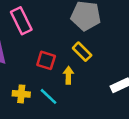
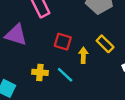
yellow rectangle: (82, 52) -> (105, 44), moved

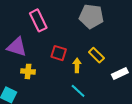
yellow cross: (40, 72) -> (28, 71), moved
cyan line: (65, 75) -> (78, 91), moved

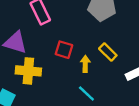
yellow cross: (28, 71) -> (28, 71), size x1.5

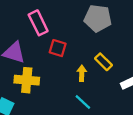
red square: (64, 50) -> (58, 48), moved

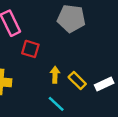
yellow rectangle: (103, 62) -> (77, 81), moved

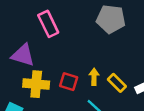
red square: (30, 49) -> (69, 82), moved

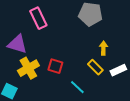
yellow arrow: (94, 77) -> (103, 48), moved
yellow cross: (36, 84) -> (28, 68), turned -35

